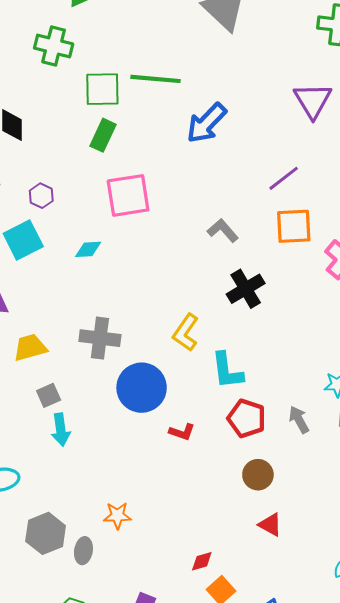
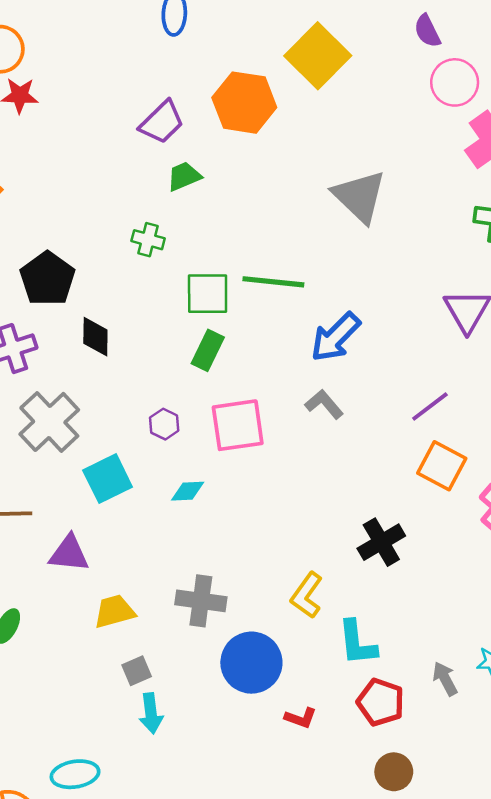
green cross: (54, 46) -> (148, 240), size x0.7
purple hexagon: (41, 196) -> (164, 424), moved
orange square: (294, 226) -> (442, 466), turned 30
gray L-shape: (223, 231) -> (324, 404), moved
gray arrow: (299, 420) -> (445, 679), moved

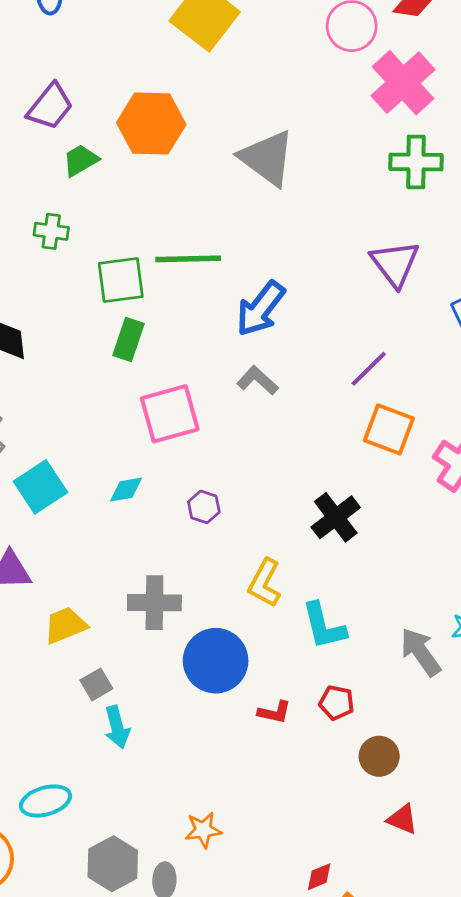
orange hexagon: (244, 103) -> (151, 124), moved
purple hexagon: (164, 424) -> (204, 507), moved
gray arrow: (445, 679) -> (421, 652), size x1.4
red pentagon: (381, 702) -> (336, 703), moved, size x0.7

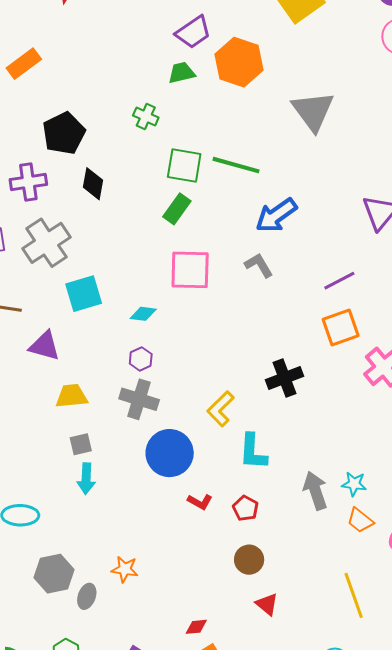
purple trapezoid: (50, 106) -> (193, 32), moved
orange square: (389, 429) -> (341, 328), turned 33
purple hexagon: (204, 507) -> (141, 359), moved
brown circle: (379, 756) -> (249, 560), moved

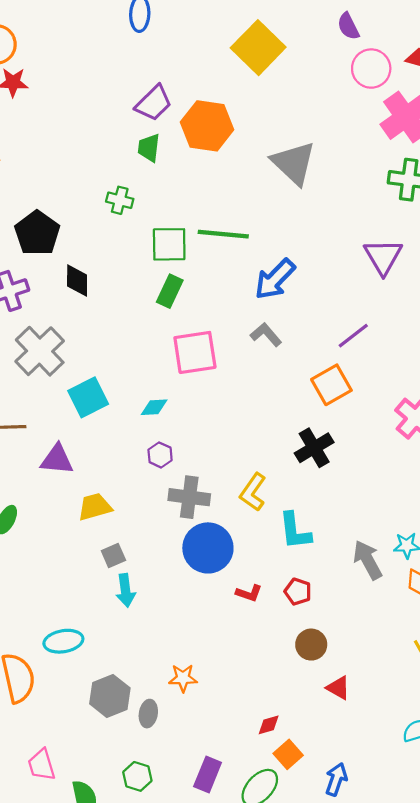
green trapezoid: (181, 73) -> (149, 148), turned -60
orange square: (341, 328) -> (331, 385), moved
gray cross: (139, 399) -> (189, 497), moved

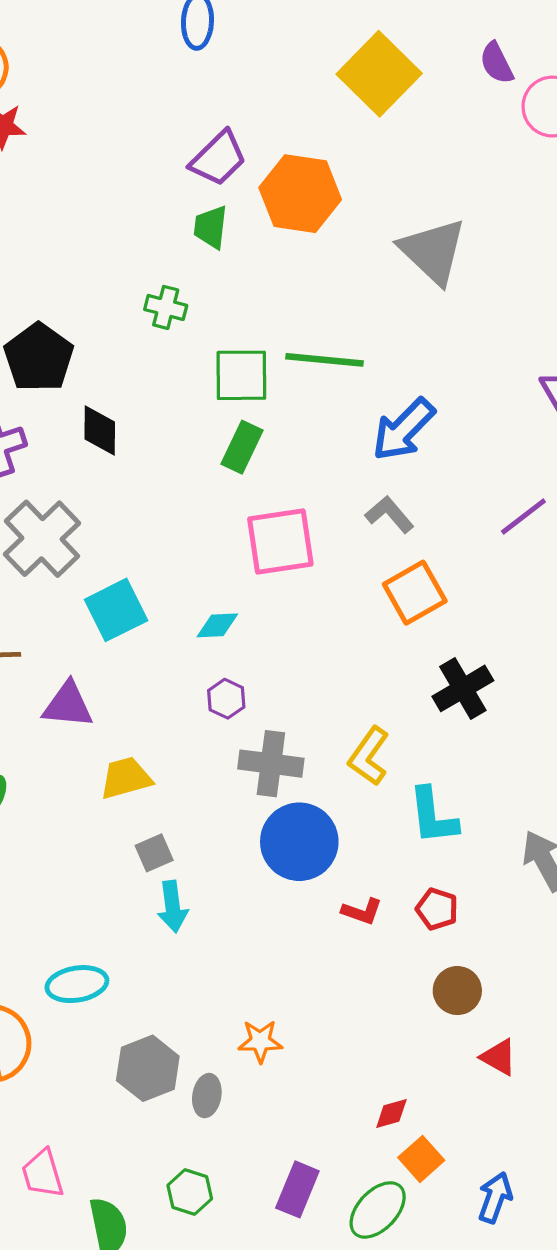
purple semicircle: (348, 26) -> (497, 63), moved
orange square: (331, 385) -> (415, 593), moved

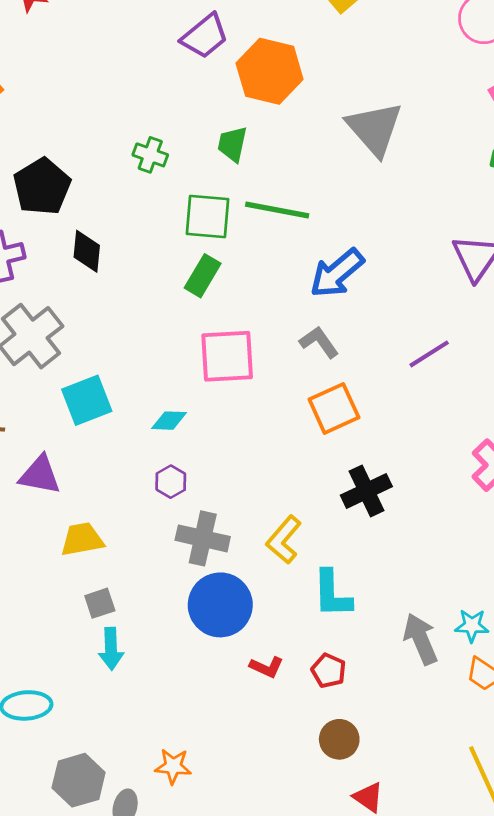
green trapezoid: (211, 227) -> (232, 144), moved

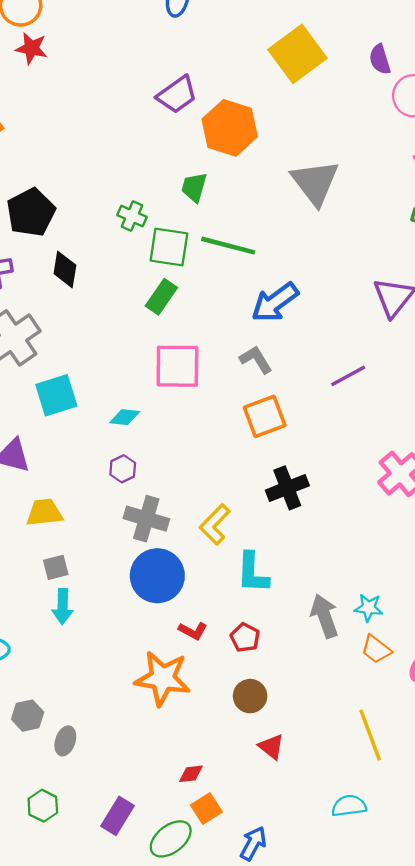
green cross: (150, 155) -> (132, 216), moved
orange star: (173, 766) -> (163, 678), moved, size x1.8
gray hexagon: (79, 780) -> (28, 716), size x0.7

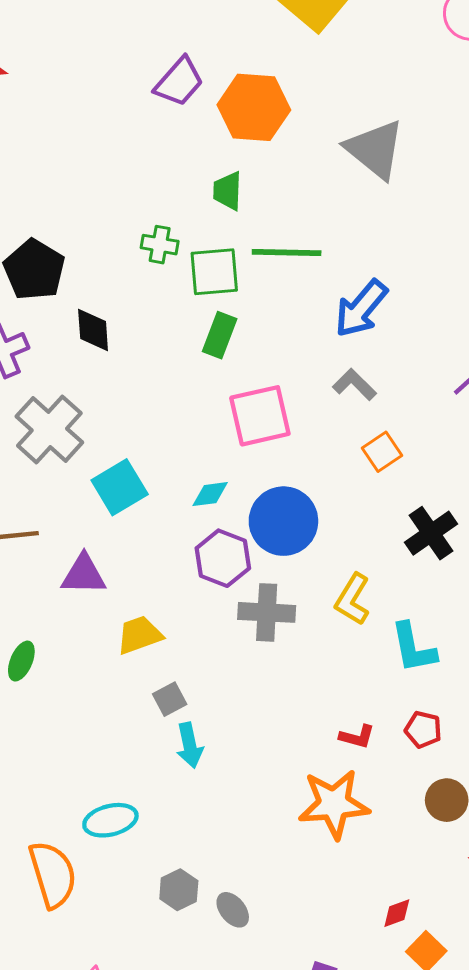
orange square: (265, 416) -> (382, 452), size x0.7
purple hexagon: (123, 469) -> (223, 558), size x1.6
blue circle: (157, 576) -> (283, 521), moved
gray ellipse: (65, 741) -> (233, 910), turned -44

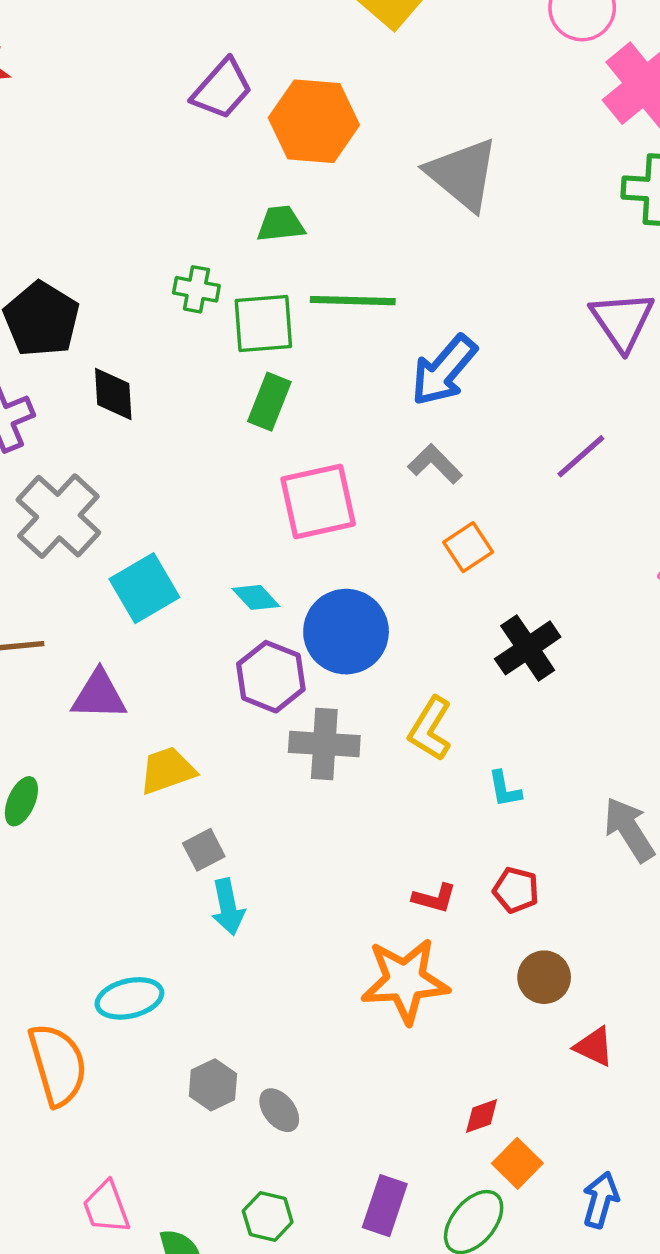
green trapezoid: (228, 191) -> (281, 224), turned 81
cyan diamond: (210, 494) -> (256, 597), turned 54
cyan L-shape: (413, 648) -> (505, 789), size x0.6

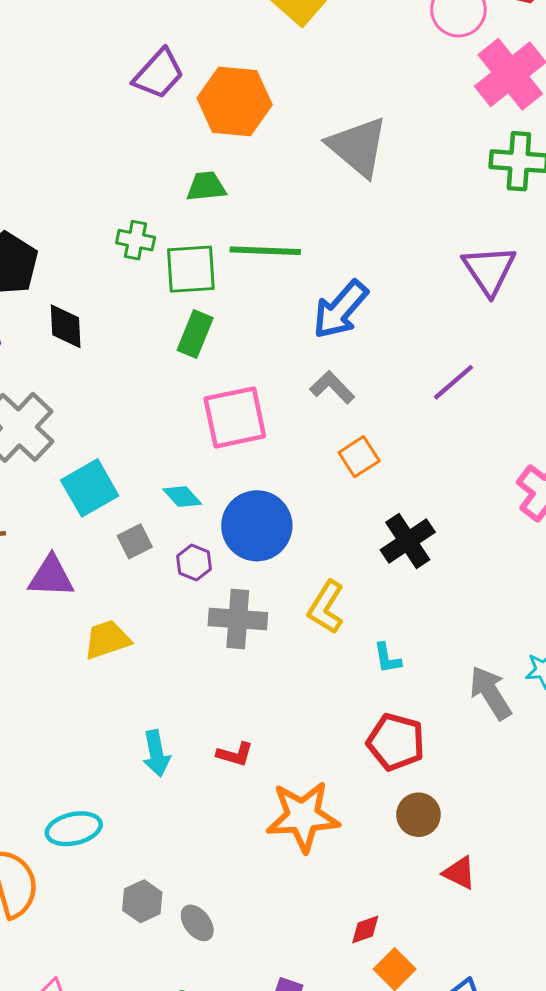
purple hexagon: (271, 677) -> (194, 563), size x0.6
gray square: (204, 850) -> (135, 541), moved
red pentagon: (516, 890) -> (396, 742), size x1.5
red L-shape: (434, 898) -> (235, 754), moved

